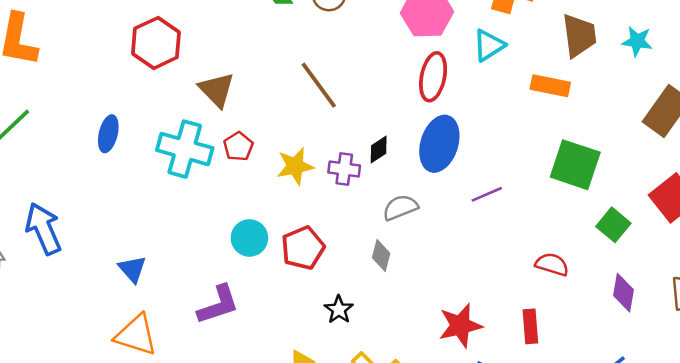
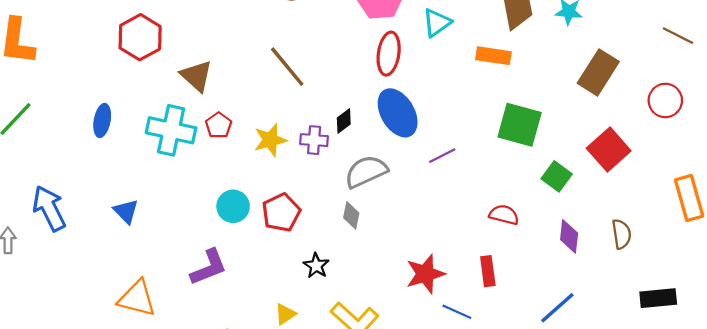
blue ellipse: (439, 144) -> (398, 113), turned -45
gray semicircle: (400, 207) -> (366, 172), size x1.4
blue triangle: (132, 269) -> (126, 211), moved

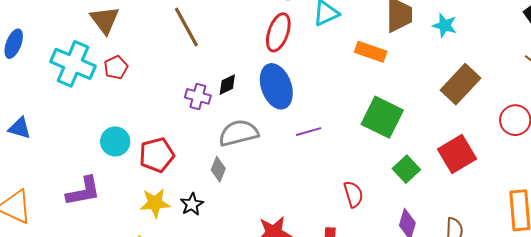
yellow star: (270, 140) -> (155, 203), moved
blue triangle: (126, 211) -> (20, 128), turned -40
red semicircle: (504, 215) -> (353, 194), turned 48
black star: (316, 266) -> (192, 204), moved

